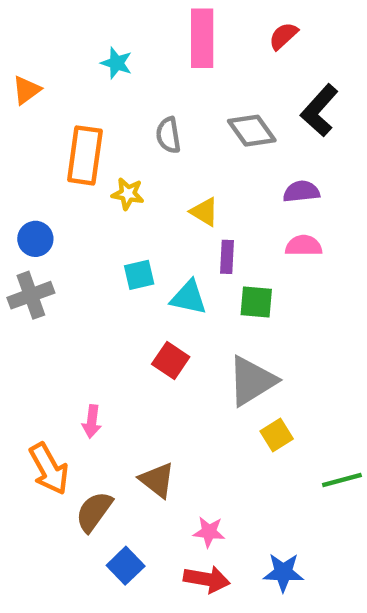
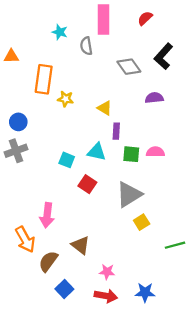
orange triangle: (26, 90) -> (11, 56), moved, turned 35
gray semicircle: (168, 135) -> (86, 46), moved
pink semicircle: (304, 246) -> (155, 152), moved
cyan square: (139, 275) -> (67, 160), moved, turned 35
pink arrow: (92, 421) -> (47, 215), size x1.5

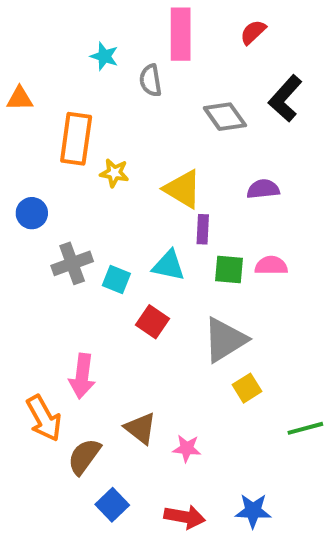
purple semicircle: (154, 98) -> (263, 189), moved
yellow triangle: (105, 108) -> (183, 189), size x1.5
gray cross: (16, 151) -> (72, 263), moved
pink star: (107, 272) -> (187, 448), moved

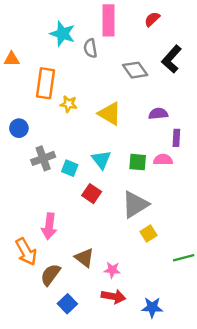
cyan star: (104, 56) -> (63, 34), size x1.5
purple rectangle: (203, 229) -> (176, 138), moved
cyan triangle: (169, 265) -> (101, 160), turned 40
red arrow: (185, 517) -> (113, 296), moved

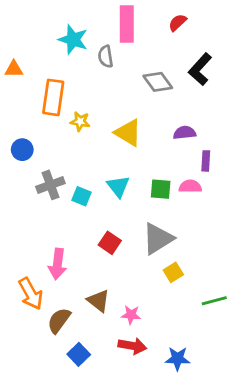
red square: (92, 194) -> (110, 243), moved

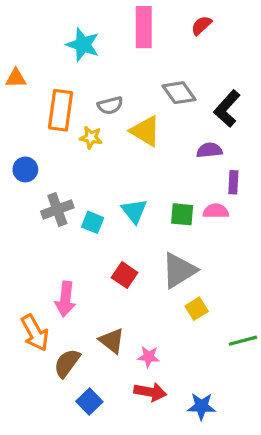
gray semicircle: (106, 56) -> (110, 105), moved, turned -95
black L-shape: (200, 69) -> (227, 109), moved
yellow triangle: (128, 133) -> (145, 131), moved

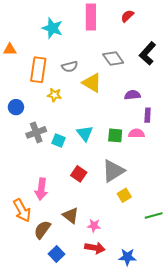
black L-shape: (227, 109) -> (148, 53), moved
yellow star: (91, 137) -> (54, 95), moved

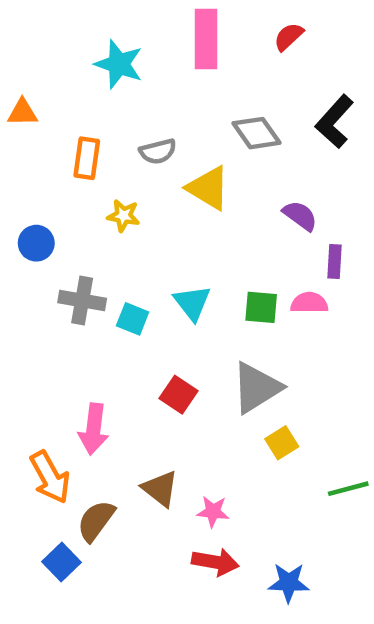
orange rectangle: (38, 70) -> (87, 158), size x0.7
purple semicircle: (132, 95) -> (300, 216), turned 42
gray cross: (36, 132) -> (82, 301), turned 30
blue square: (56, 254) -> (61, 562), moved

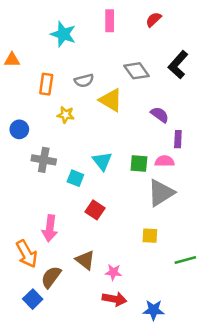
pink rectangle: (206, 39) -> (110, 21), size x0.7
cyan square: (133, 319) -> (75, 178), moved
gray triangle: (256, 388) -> (161, 193), moved
yellow square: (282, 443) -> (150, 236), turned 35

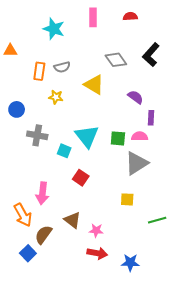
red semicircle: (154, 19) -> (130, 16), turned 40
gray semicircle: (84, 81) -> (62, 67), moved
cyan triangle: (102, 161) -> (87, 136), size x1.4

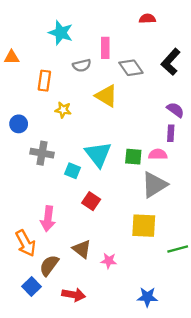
pink rectangle: (93, 17) -> (105, 48), moved
gray semicircle: (62, 67) -> (82, 65), moved
purple semicircle: (135, 97) -> (175, 110), moved
yellow square: (127, 199) -> (144, 226), size x1.6
red arrow: (97, 253) -> (74, 295), moved

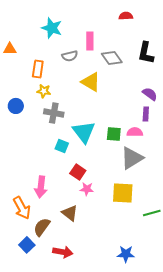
black L-shape: (171, 62) -> (146, 53), turned -30
yellow star: (63, 110) -> (44, 91), moved
gray cross: (42, 153) -> (54, 113), moved
pink star: (109, 261) -> (87, 189), moved

